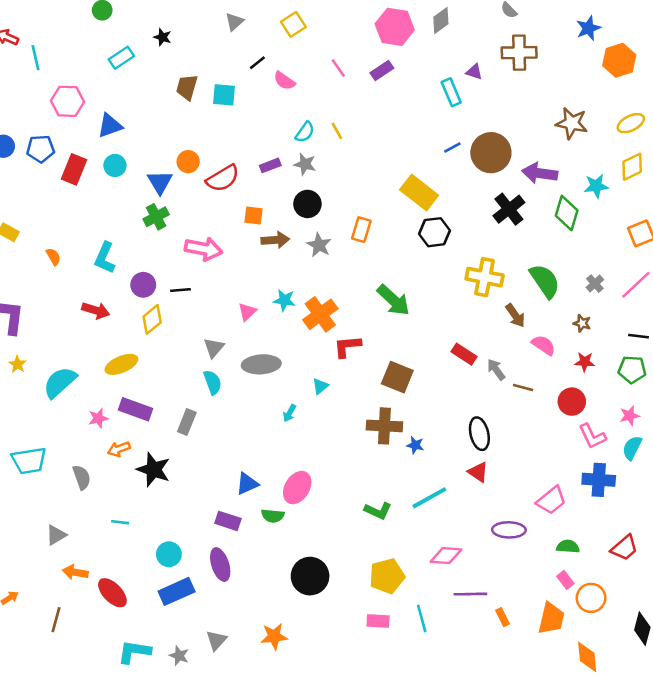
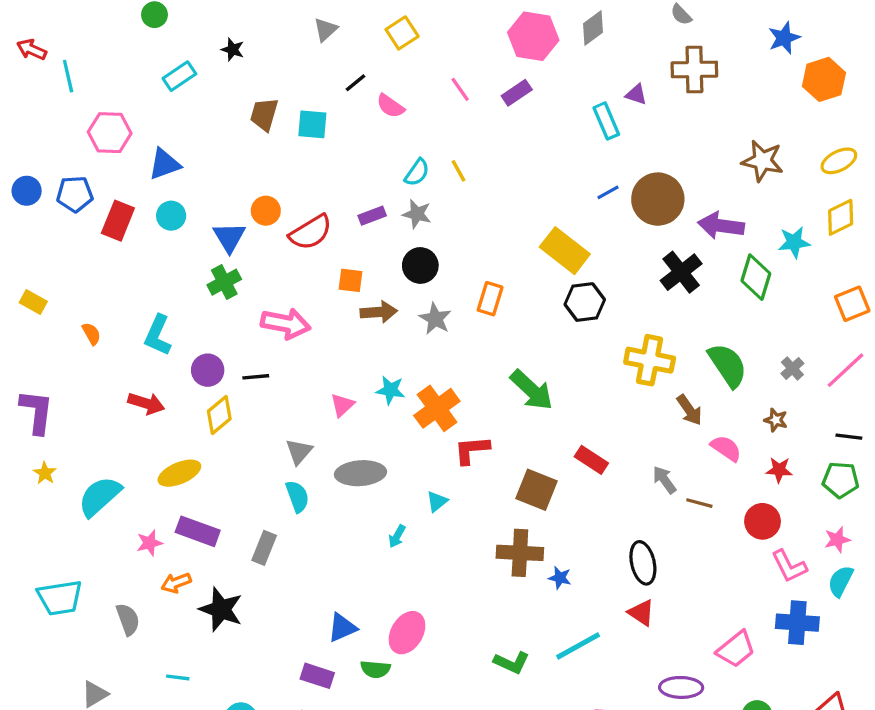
red rectangle: (464, 354) -> (591, 460), moved

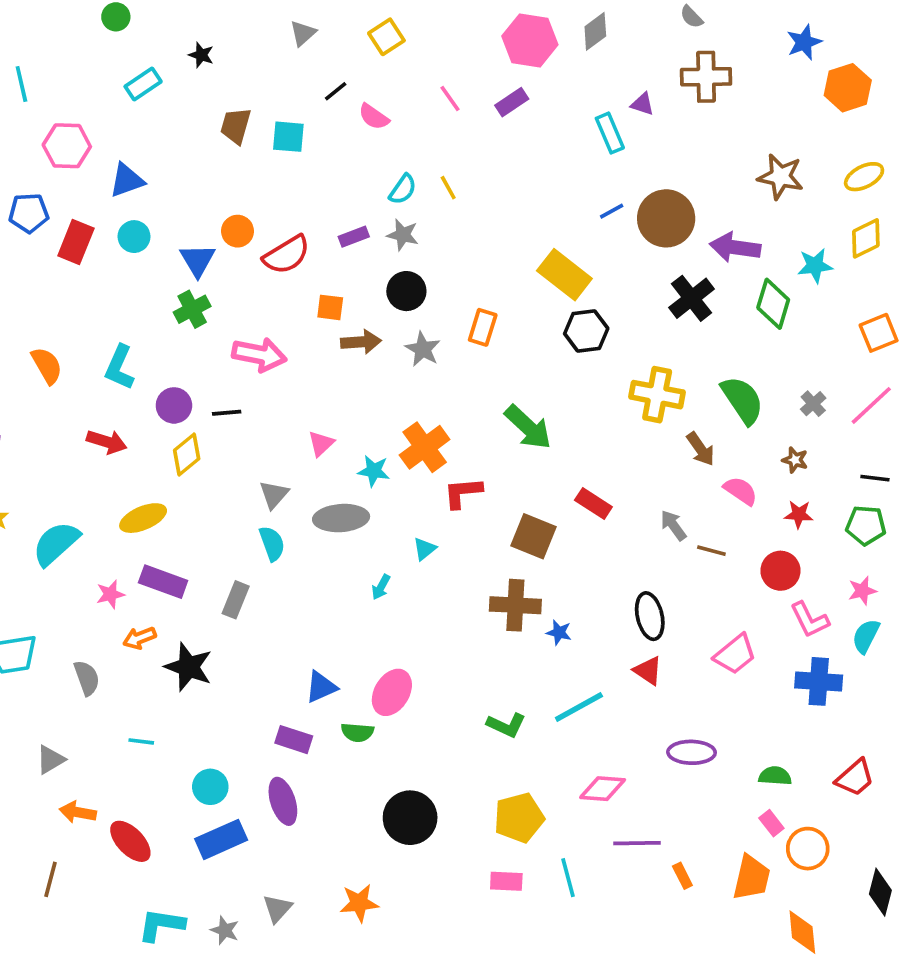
orange semicircle: (91, 334) -> (47, 366), size x1.5
cyan star: (390, 390) -> (374, 471), moved
pink trapezoid: (736, 649) -> (735, 654), moved

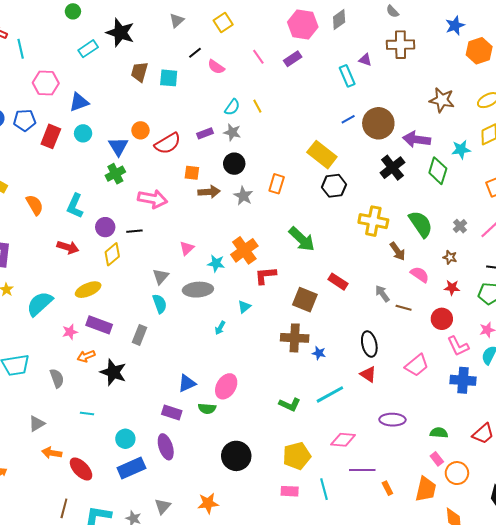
black star: (201, 55) -> (120, 33), size x2.0
brown line: (50, 879) -> (64, 508), moved

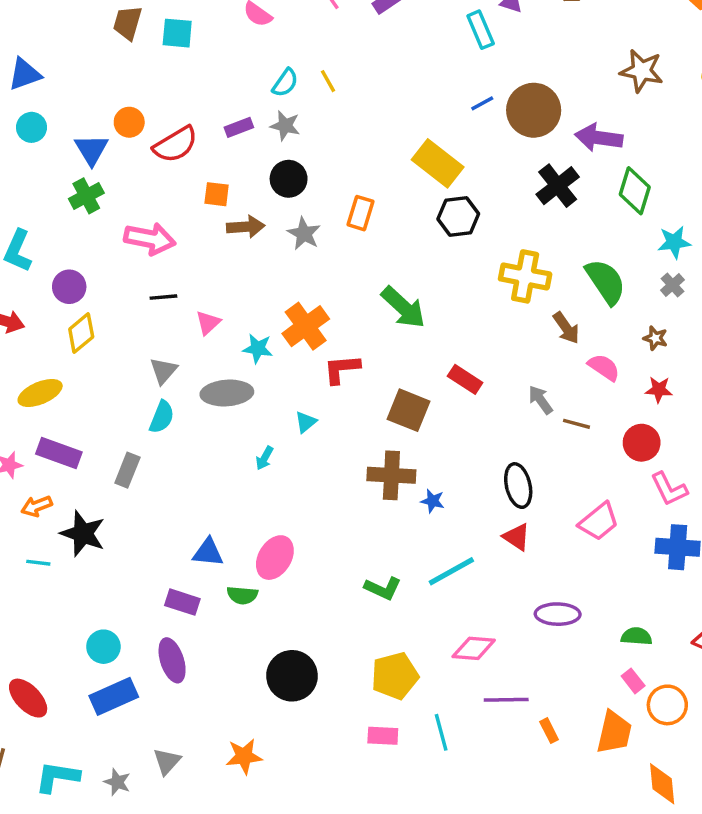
cyan star: (461, 149) -> (674, 242), moved
black line: (134, 231) -> (163, 297), moved
cyan semicircle: (160, 304) -> (162, 417), turned 42
blue triangle: (187, 383) -> (208, 552), turned 30
cyan line: (87, 414) -> (38, 563), moved

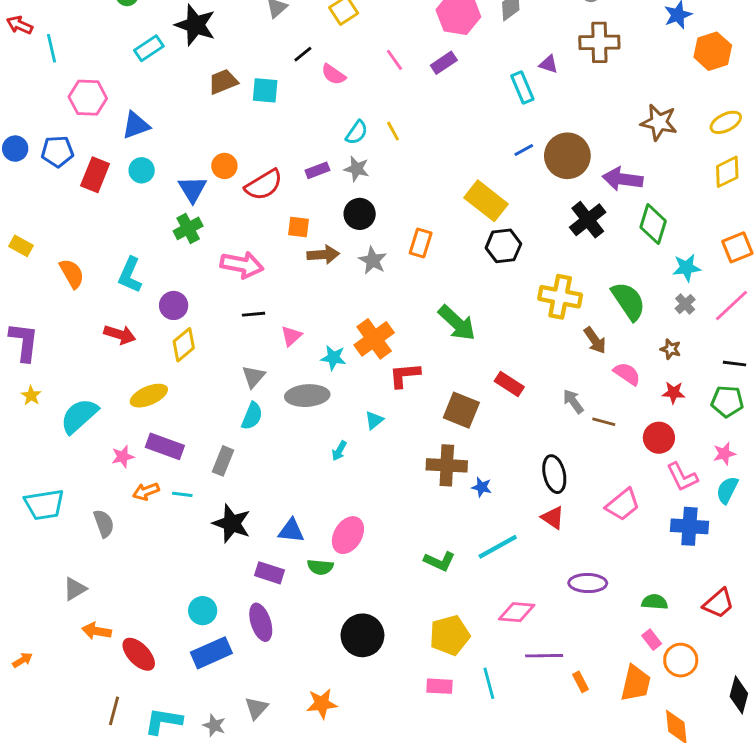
brown trapezoid: (127, 23) -> (223, 82), turned 52
black star: (83, 534) -> (232, 523), moved
cyan line: (38, 563) -> (182, 494), moved

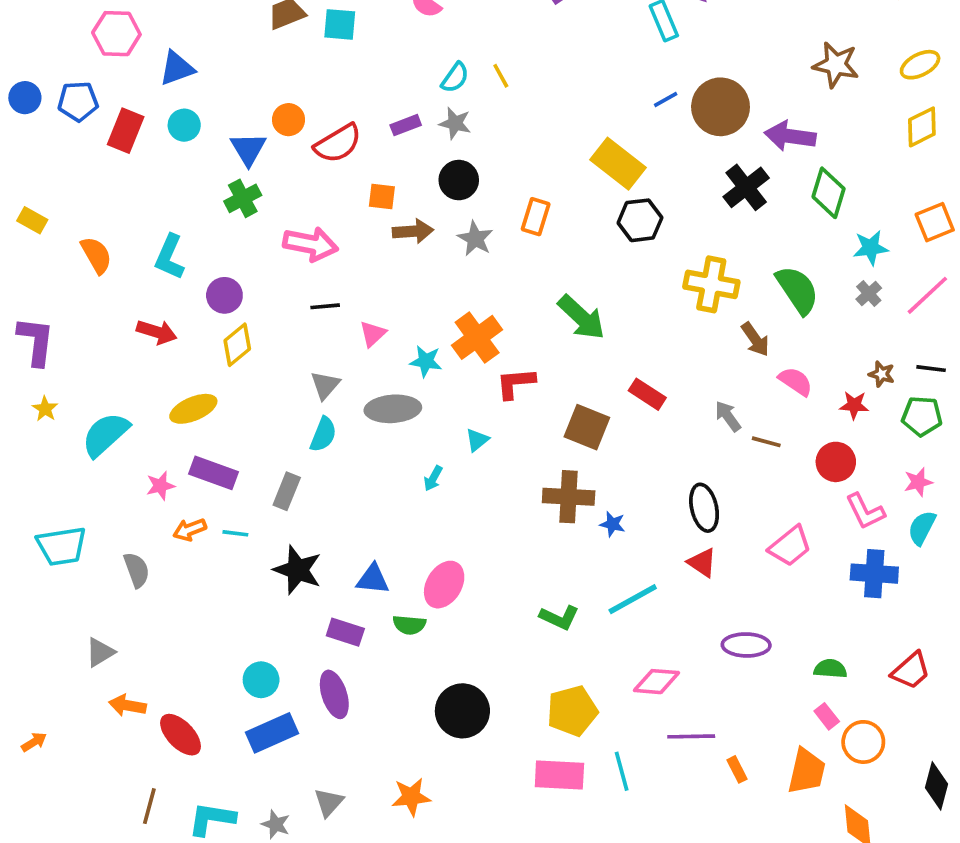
brown star: (671, 349) -> (882, 374), moved
pink rectangle: (440, 686) -> (559, 775), size x1.5

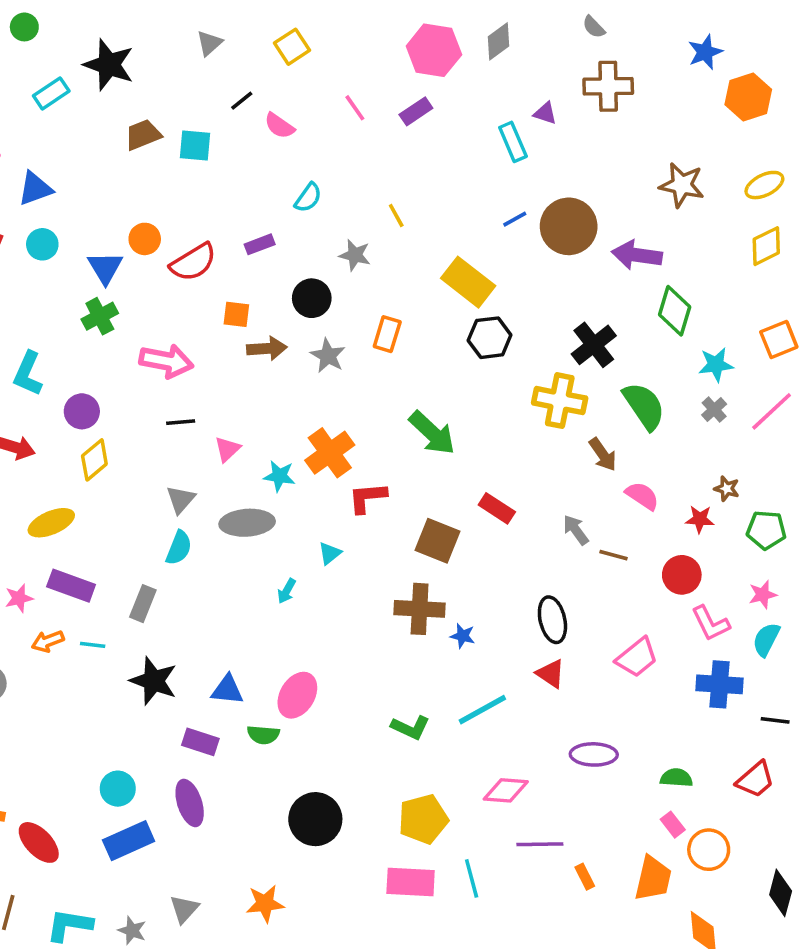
yellow line: (501, 76) -> (396, 216), moved
gray star: (455, 123) -> (355, 255), moved
black cross: (746, 187) -> (594, 345), moved
black line: (931, 369) -> (775, 720), moved

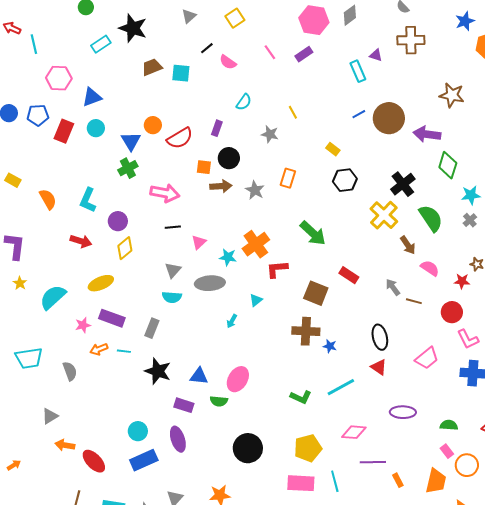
purple rectangle: (260, 244) -> (217, 128), turned -49
yellow rectangle: (468, 282) -> (333, 149), size x0.5
black circle: (312, 298) -> (229, 158), moved
yellow cross: (560, 401) -> (384, 215), turned 32
cyan semicircle: (179, 548) -> (172, 297), turned 72

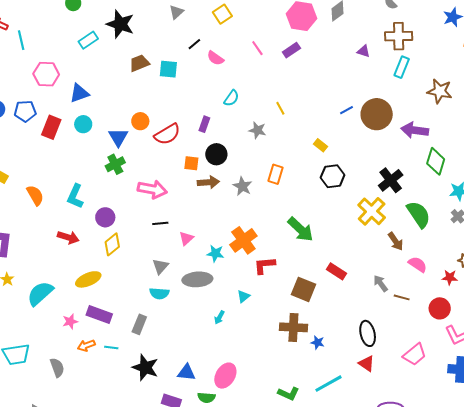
cyan rectangle: (358, 71) -> (402, 67), moved, turned 45

